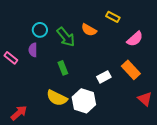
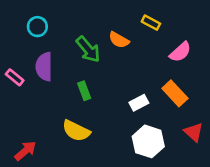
cyan circle: (40, 30) -> (37, 27), moved
purple semicircle: (33, 50) -> (44, 67), size x1.5
white hexagon: (84, 101) -> (148, 141), moved

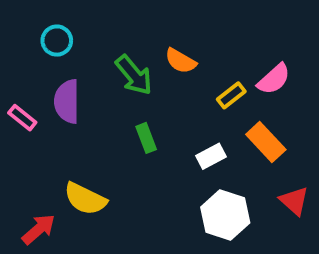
yellow rectangle: (151, 23) -> (231, 95), moved, turned -66
green rectangle: (84, 91) -> (146, 138), moved
yellow semicircle: (76, 131) -> (85, 199), moved

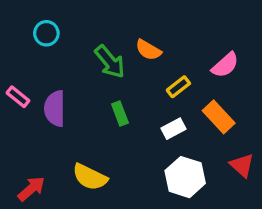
yellow rectangle: (231, 95) -> (178, 87), moved
purple semicircle: (67, 101) -> (55, 108), moved
yellow semicircle: (85, 199) -> (90, 177), moved

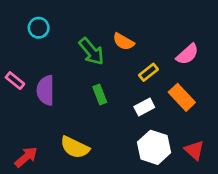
red triangle: (242, 165) -> (194, 150), moved

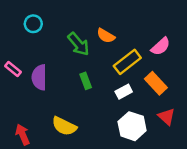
yellow rectangle: (148, 72) -> (127, 62), size x1.6
red triangle: (194, 150) -> (167, 117), moved
red arrow: (26, 157) -> (23, 134), turned -72

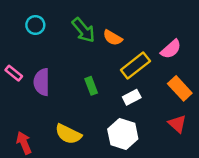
green arrow: (78, 44) -> (84, 30), moved
orange rectangle: (156, 83) -> (180, 88), moved
white hexagon: (132, 126) -> (123, 134), moved

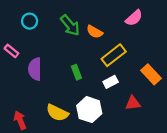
pink semicircle: (171, 49) -> (134, 18), moved
pink rectangle: (14, 73) -> (11, 51), moved
red triangle: (177, 124) -> (133, 103), moved, turned -49
white hexagon: (123, 134) -> (89, 110), moved

